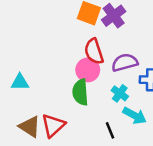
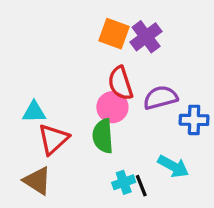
cyan triangle: (20, 82) -> (34, 112), moved
cyan cross: (120, 93) -> (124, 182), moved, turned 35
red triangle: (53, 125) -> (53, 139), moved

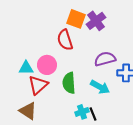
red semicircle: (120, 83) -> (65, 40), moved
pink circle: (112, 107) -> (47, 65), moved
cyan arrow: (173, 166) -> (100, 87), moved

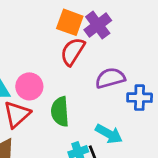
red semicircle: (65, 40) -> (73, 52), moved, turned 50
cyan arrow: (100, 87) -> (109, 134), moved

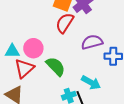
green semicircle: (60, 112) -> (56, 66), turned 140

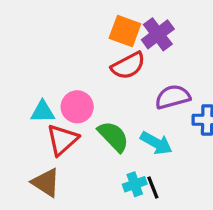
red semicircle: (65, 23) -> (128, 66), turned -150
cyan arrow: (91, 83) -> (156, 143), moved

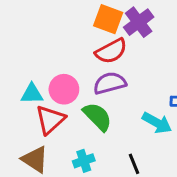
purple semicircle: (173, 97) -> (110, 83), moved
cyan arrow: (156, 143) -> (157, 123), moved
cyan cross: (135, 184) -> (84, 161), moved

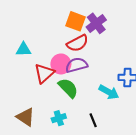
pink circle: (64, 89) -> (61, 64), moved
cyan triangle: (32, 94) -> (23, 49), moved
red triangle: (50, 120) -> (44, 73), moved

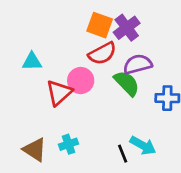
purple semicircle: (77, 65) -> (138, 64), moved
green semicircle: (68, 88) -> (127, 83), moved
cyan arrow: (109, 92) -> (143, 145), moved
cyan cross: (59, 118) -> (69, 144), moved

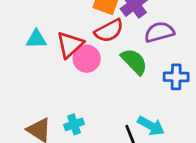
purple semicircle: (138, 64) -> (159, 32), moved
red triangle: (59, 93) -> (70, 45), moved

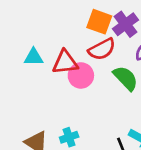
red triangle: (70, 45) -> (65, 62), turned 36

